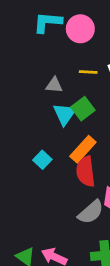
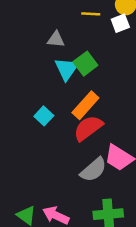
yellow line: (88, 72) -> (91, 14), moved
red semicircle: (86, 172) -> (88, 128), turned 60

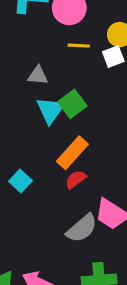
cyan square: (44, 116) -> (20, 181), moved
red semicircle: (88, 128) -> (76, 179), size x0.6

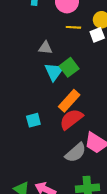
red semicircle: (76, 179) -> (71, 119), size x1.6
cyan square: (20, 181) -> (33, 120), turned 32

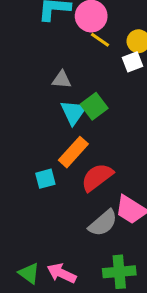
yellow line: (73, 27) -> (100, 40), moved, turned 32
orange rectangle: (69, 101) -> (73, 152), moved

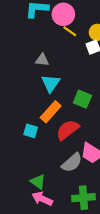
green square: (94, 106) -> (82, 99), moved, turned -30
cyan square: (45, 179) -> (31, 131), turned 32
green triangle: (29, 273) -> (38, 182), moved

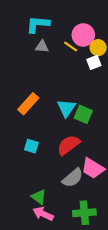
pink circle: (63, 14) -> (83, 35), moved
gray triangle: (42, 60) -> (42, 47), moved
cyan triangle: (51, 83) -> (66, 108), moved
orange rectangle: (51, 112) -> (28, 104), moved

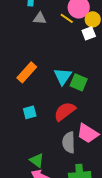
cyan square: (31, 146) -> (30, 112), turned -32
gray semicircle: (73, 178) -> (69, 142), turned 130

